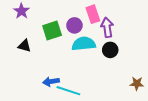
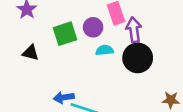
cyan semicircle: (84, 44) -> (105, 50), size x0.6
black circle: (110, 50) -> (138, 58), size x1.5

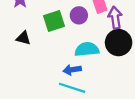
cyan semicircle: (105, 50) -> (87, 49), moved, size x1.5
blue arrow: (64, 97) -> (72, 70), moved

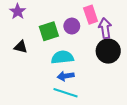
cyan semicircle: (87, 49) -> (62, 57), moved

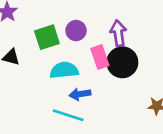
pink rectangle: (91, 15) -> (100, 57), moved
blue arrow: (66, 76) -> (80, 94), moved

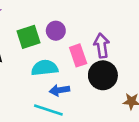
purple arrow: (118, 33) -> (102, 46), moved
black circle: (122, 62) -> (103, 75), moved

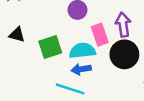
green square: (28, 37) -> (50, 47), moved
cyan semicircle: (45, 68) -> (82, 51), moved

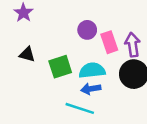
pink rectangle: (100, 35) -> (109, 42), moved

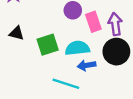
blue arrow: (91, 89) -> (87, 65), moved

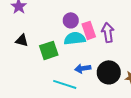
cyan semicircle: (77, 48) -> (75, 38), moved
black circle: (116, 52) -> (109, 72), moved

